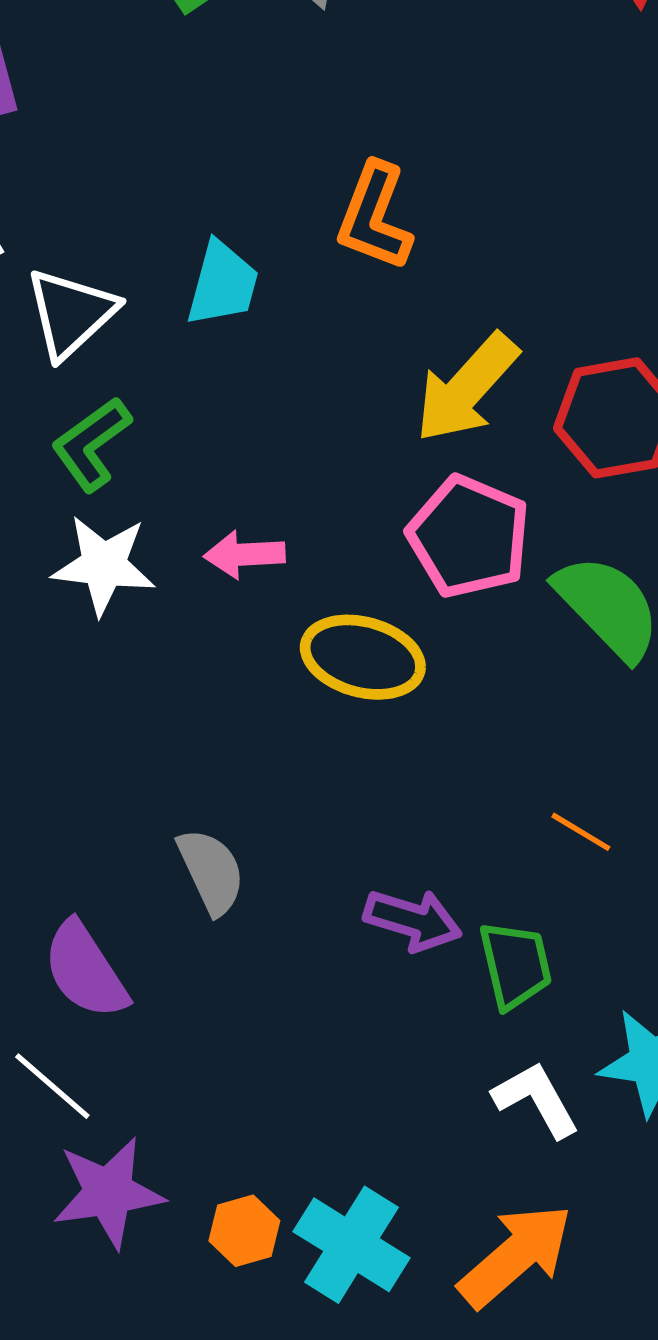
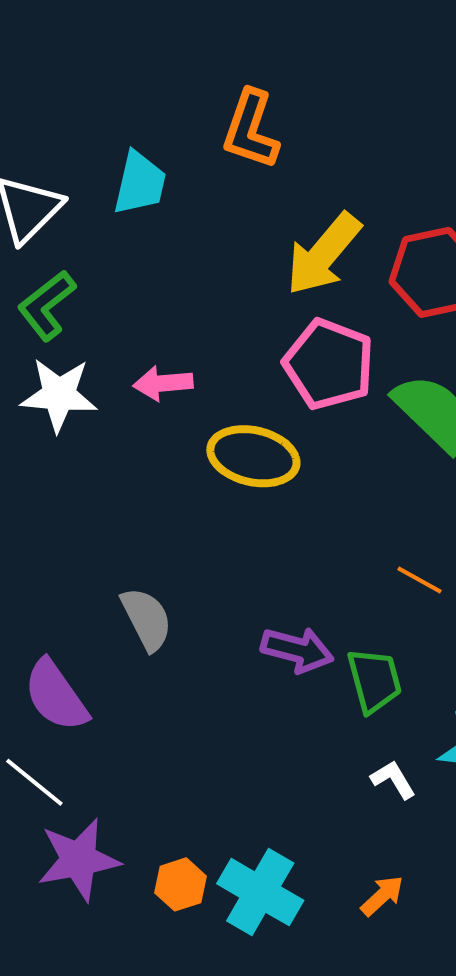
white L-shape: (536, 1099) -> (393, 780), size x0.7
orange arrow: (516, 1255) -> (382, 896), size x0.5

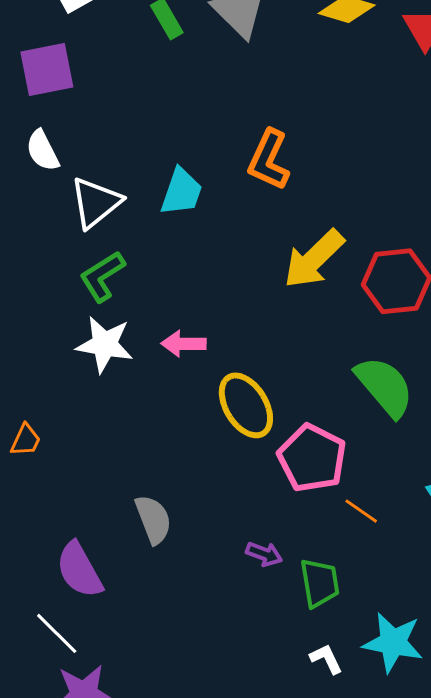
pink pentagon: (329, 364) -> (312, 458), moved
yellow ellipse: (253, 456) -> (246, 405), turned 40
purple arrow: (297, 650) -> (264, 554), size x0.7

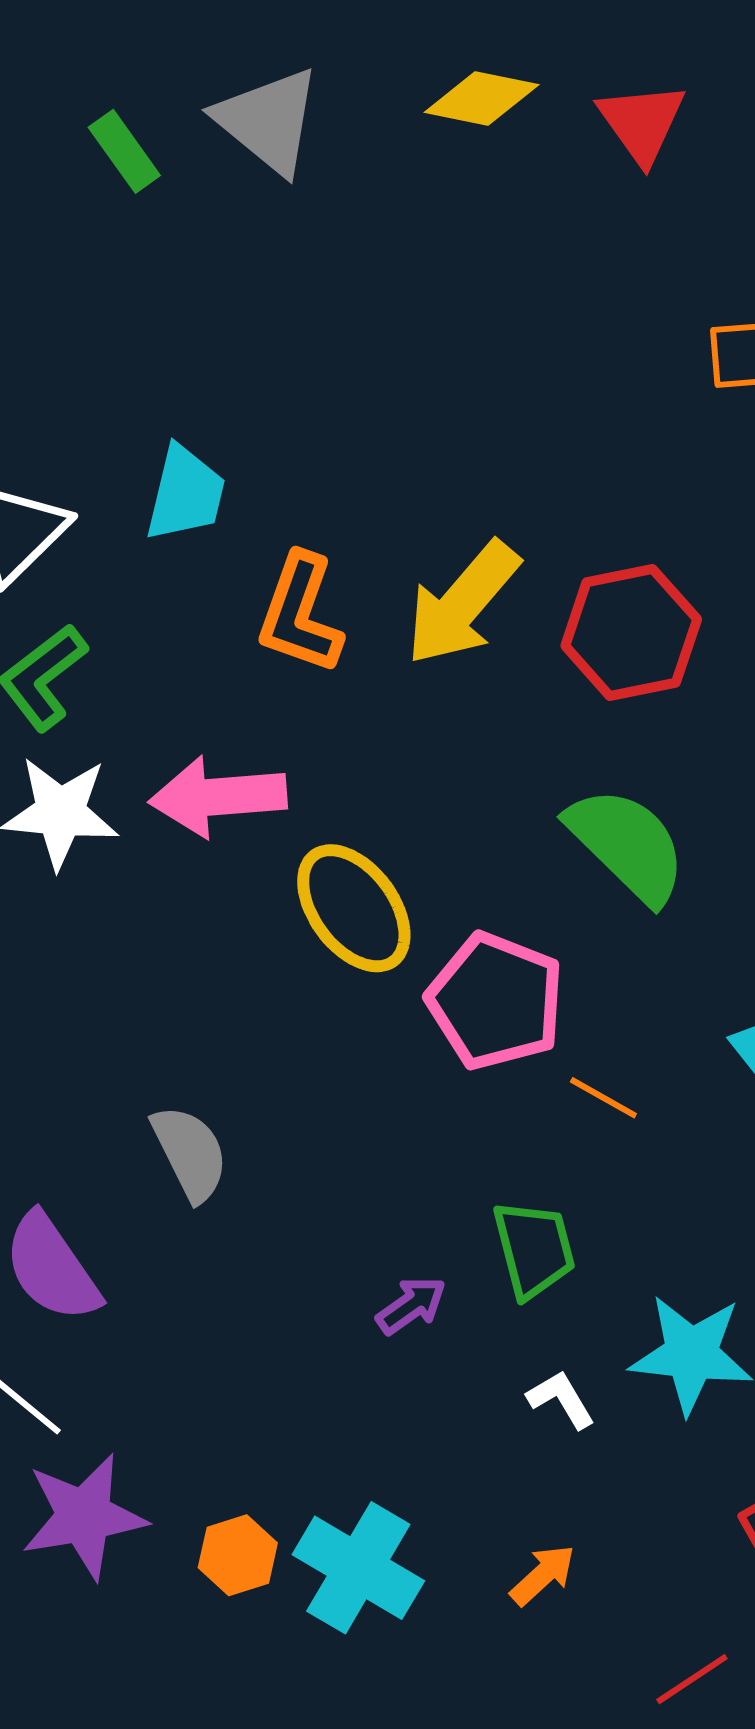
orange L-shape: (269, 160) -> (300, 614), moved
pink arrow: (184, 344) -> (218, 797), size x1.5
purple arrow: (264, 554) -> (411, 1305), moved, turned -51

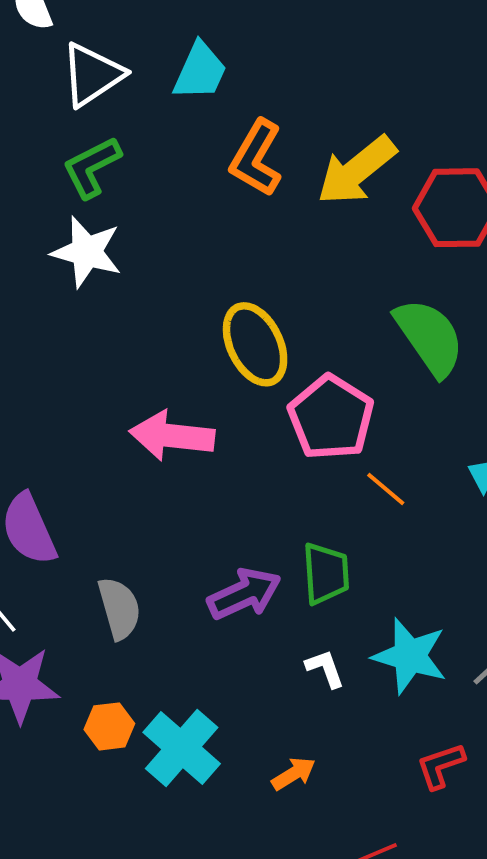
pink arrow: (218, 797) -> (172, 436), moved
gray semicircle: (190, 1153) -> (119, 608), moved
purple arrow: (411, 1305) -> (244, 594), size x1.6

